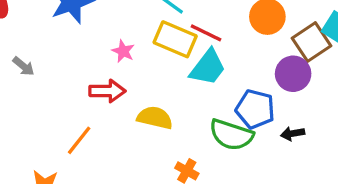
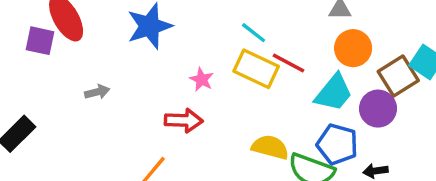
gray arrow: (24, 66) -> (97, 92), turned -55
cyan trapezoid: (208, 67) -> (334, 93), moved
yellow semicircle: (155, 118) -> (270, 147), moved

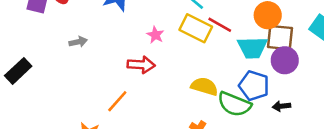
brown square: (398, 76) -> (280, 38), moved, turned 36
cyan trapezoid: (334, 93) -> (252, 48), turned 48

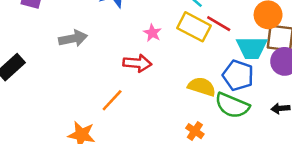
gray arrow: (78, 42) -> (73, 38), size x1.5
blue pentagon: (254, 86) -> (238, 75), moved

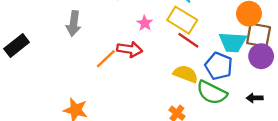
red line: (219, 24) -> (188, 40), moved
gray arrow: (73, 38) -> (74, 24), turned 105
orange line: (112, 100) -> (106, 59), moved

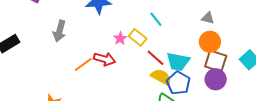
yellow rectangle: (182, 20) -> (138, 37), moved, size x0.7
cyan trapezoid: (233, 42) -> (178, 62), moved
yellow semicircle: (186, 74) -> (161, 77), moved

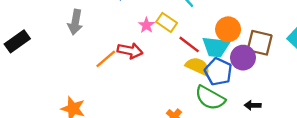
orange circle: (210, 42) -> (228, 29), moved
purple circle: (216, 79) -> (243, 58), moved

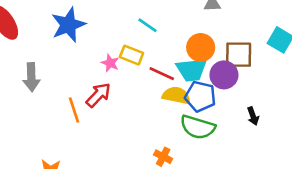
red arrow: (130, 51) -> (98, 95), turned -45
orange line: (106, 59) -> (74, 110), turned -55
black arrow: (253, 105) -> (253, 116), moved, turned -98

